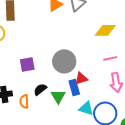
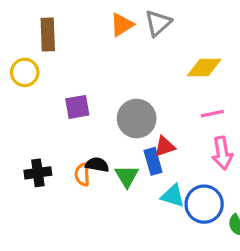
purple square: (27, 64) -> (77, 107), moved
black semicircle: (40, 89) -> (97, 165), turned 48
orange semicircle: (24, 101) -> (82, 174), moved

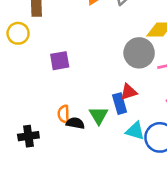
gray circle: (137, 119) -> (139, 53), moved
black semicircle: (97, 165) -> (75, 123), moved
black cross: (38, 173) -> (28, 136), moved

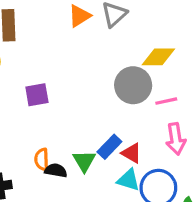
red triangle: (129, 92) -> (132, 153), moved, turned 48
blue rectangle: (120, 104) -> (109, 147), turned 60

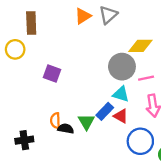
purple square: (37, 95) -> (52, 73), turned 30
cyan triangle: (128, 180) -> (121, 94), moved

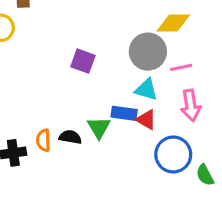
purple square: (52, 73) -> (83, 61), moved
blue rectangle: (105, 111) -> (124, 113), turned 54
orange semicircle: (55, 121) -> (43, 140), moved

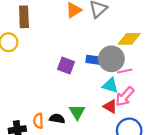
pink line: (181, 67) -> (125, 71), moved
pink arrow: (191, 105) -> (125, 96), moved, turned 50
blue rectangle: (124, 113) -> (95, 60), moved

